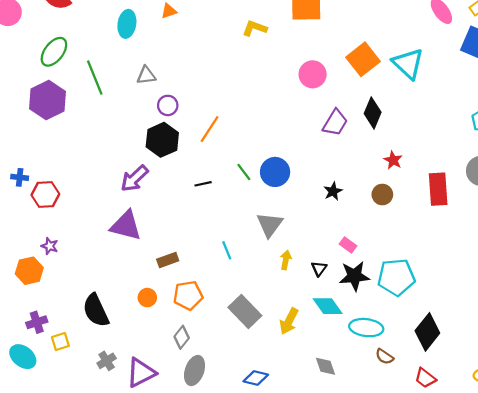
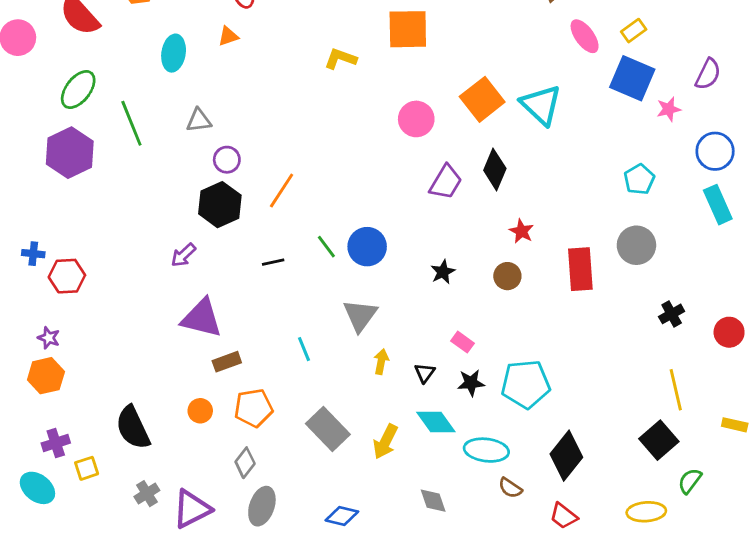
purple arrow: (134, 178) -> (183, 255), size x0.7
purple triangle: (126, 226) -> (202, 318), moved
purple star: (50, 246) -> (49, 338), moved
black star: (354, 276) -> (471, 383), size x0.7

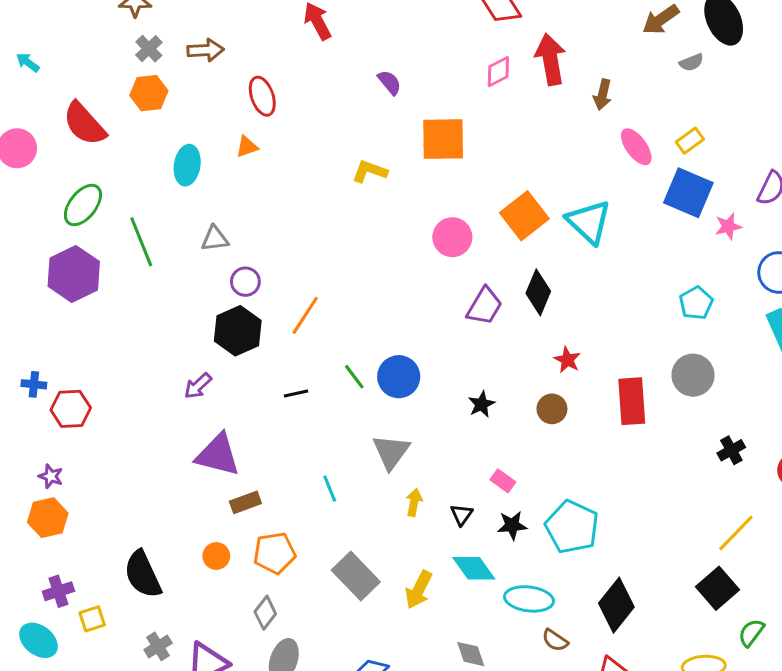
cyan pentagon: (526, 384) -> (572, 527), turned 30
yellow line: (676, 390) -> (736, 533), turned 57

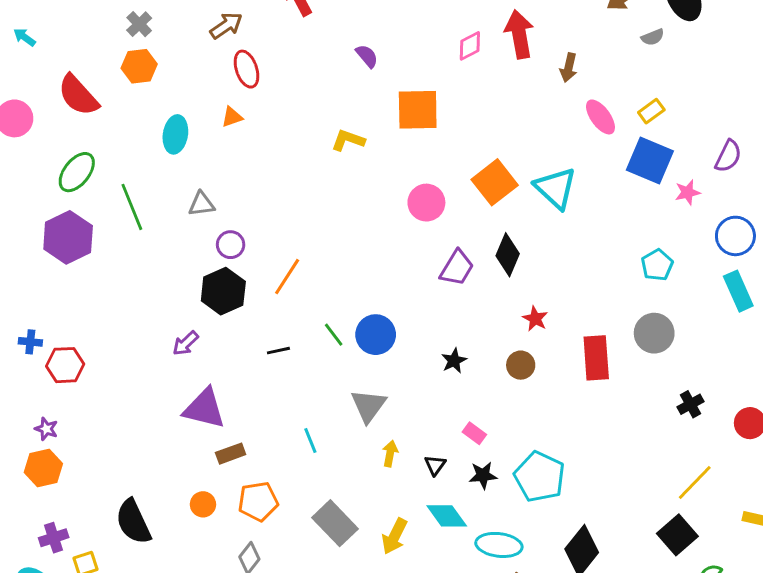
brown arrow: (206, 50) -> (226, 26), moved, turned -32

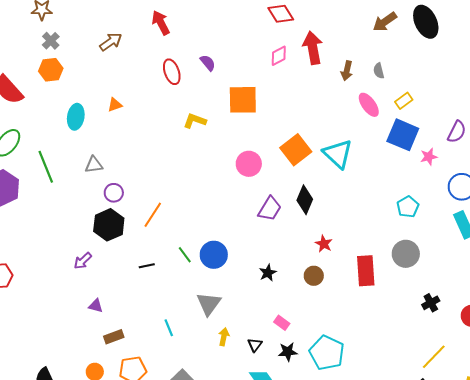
gray semicircle: (653, 37) -> (379, 71), moved, turned 98
red ellipse: (247, 69) -> (172, 72), moved
purple triangle: (204, 409) -> (96, 306), size x0.5

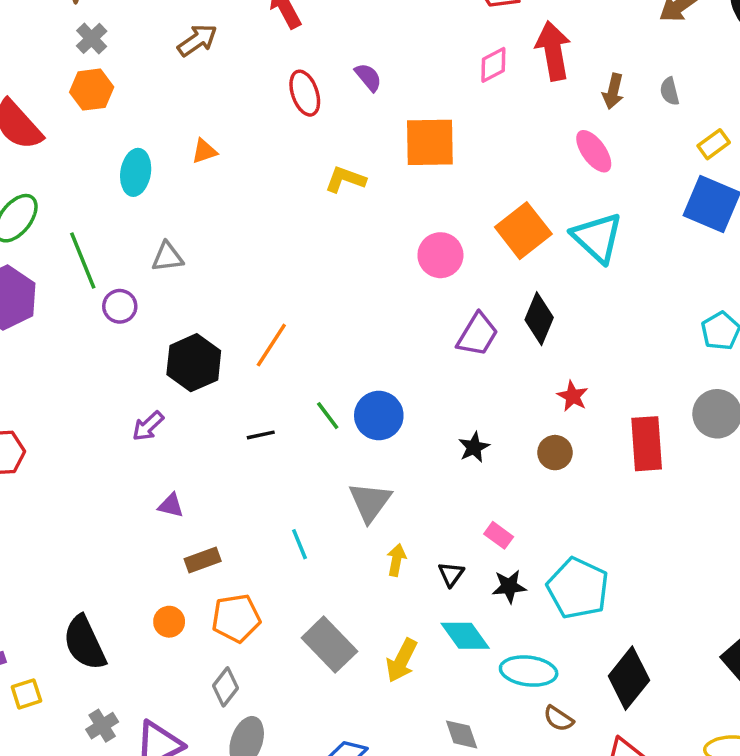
pink ellipse: (369, 105) -> (594, 151), moved
purple circle: (114, 193) -> (120, 306), moved

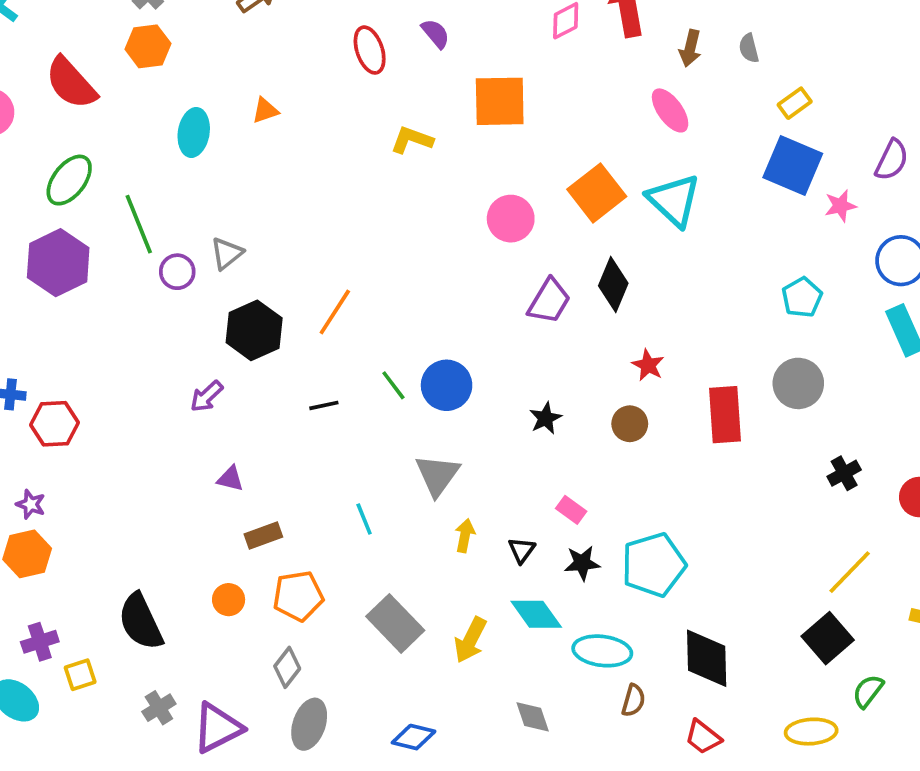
gray triangle: (167, 257) -> (227, 253), moved, turned -32
cyan pentagon: (578, 588) -> (654, 565), turned 30
black diamond: (629, 678) -> (707, 658), turned -40
brown semicircle: (559, 719) -> (633, 700), turned -108

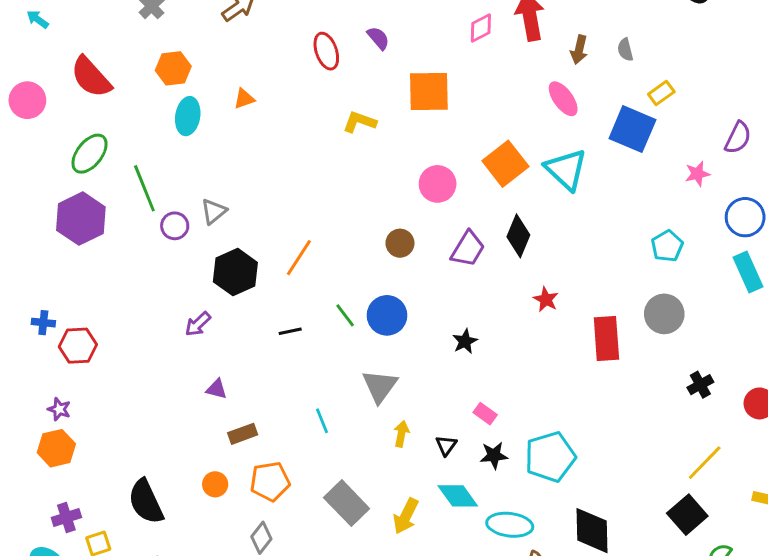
orange hexagon: (148, 46) -> (173, 68), moved
blue square: (793, 165) -> (632, 129), moved
brown circle: (630, 424) -> (400, 243), moved

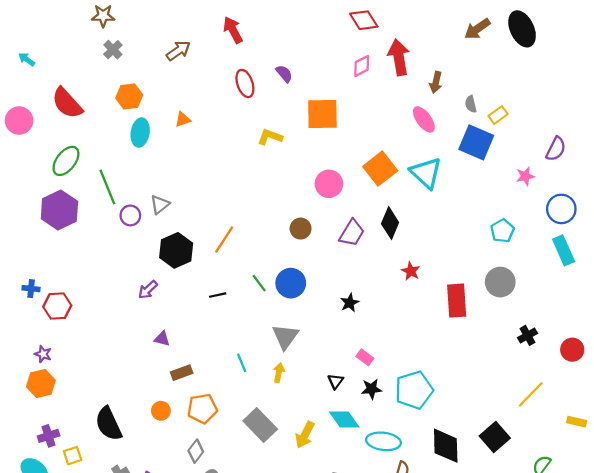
gray semicircle: (625, 50) -> (471, 104), moved
yellow arrow: (401, 434) -> (279, 373), moved
black square: (687, 515) -> (495, 437), moved

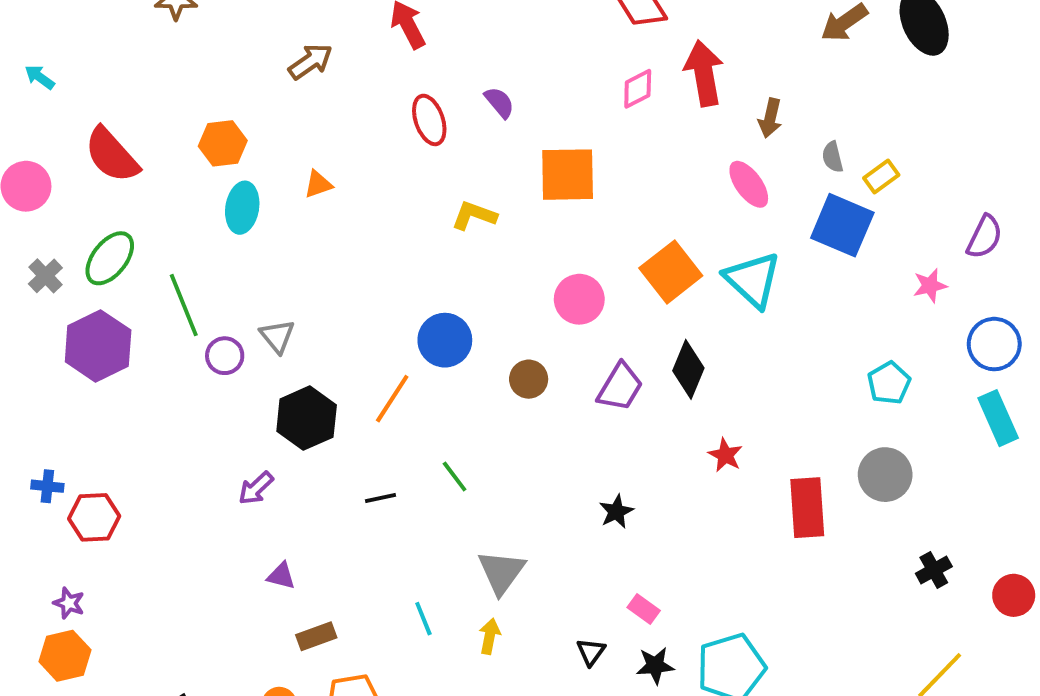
gray cross: (113, 50) -> (45, 276), moved
gray triangle: (160, 205) -> (277, 336), turned -30
blue circle: (291, 283) -> (445, 340), moved

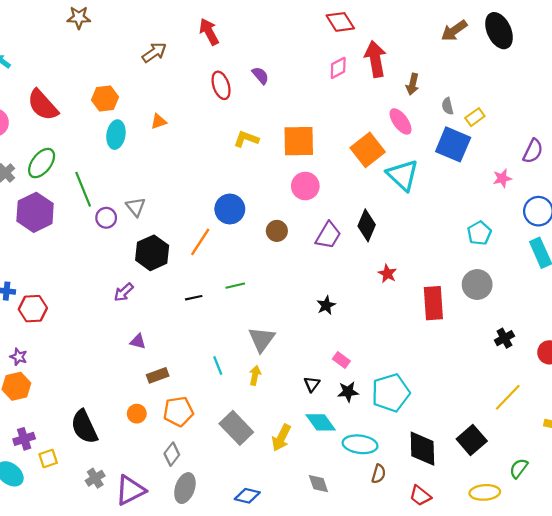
orange square: (568, 175) -> (299, 141), moved
orange square: (671, 272) -> (368, 150), moved
green line: (455, 477) -> (235, 286), turned -66

